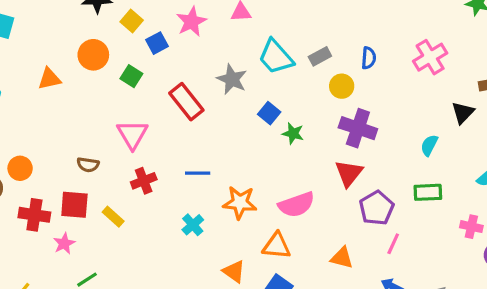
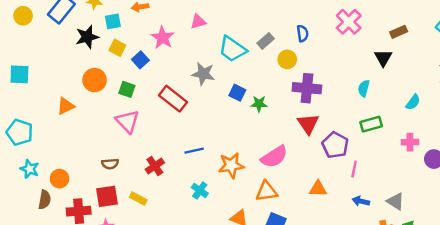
pink triangle: (132, 134) -> (127, 121), moved

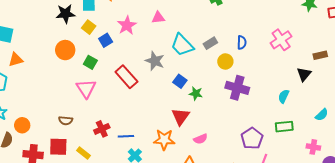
orange triangle: (66, 106) -> (16, 60), moved
red triangle: (308, 124) -> (181, 117), moved
blue line: (194, 151) -> (126, 136), moved
pink semicircle: (274, 157) -> (201, 139), size x0.6

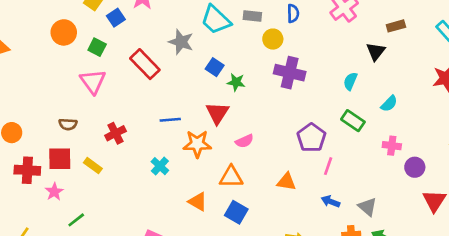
gray rectangle: (210, 43) -> (252, 16), turned 40
cyan semicircle: (322, 115) -> (389, 104), moved
green rectangle: (284, 127) -> (353, 121), turned 42
blue line: (126, 136) -> (170, 120), moved

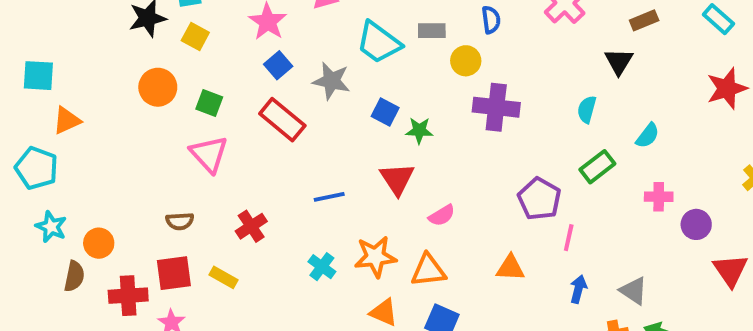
blue square: (116, 18) -> (278, 65), moved
green rectangle: (353, 121) -> (597, 167), turned -65
orange star: (197, 144) -> (375, 257), moved
blue arrow: (330, 201) -> (578, 289), turned 90

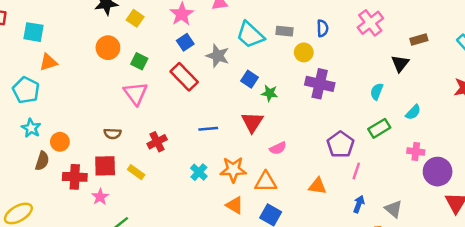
purple circle: (696, 224) -> (438, 172), size x1.5

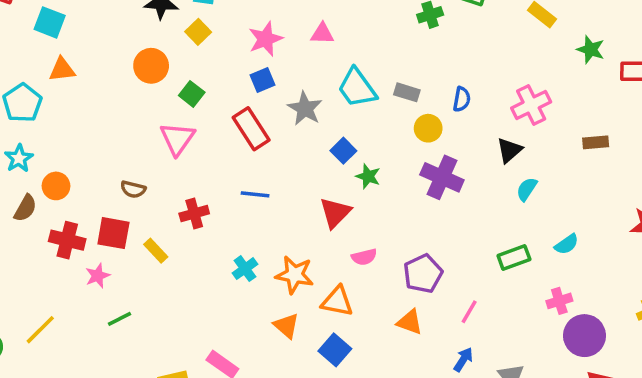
black triangle: (400, 63) -> (509, 150), moved
cyan semicircle: (377, 91) -> (527, 189), moved
blue line: (208, 129) -> (255, 194), moved
purple pentagon: (341, 145) -> (423, 274), moved
pink cross: (416, 151) -> (559, 301), turned -35

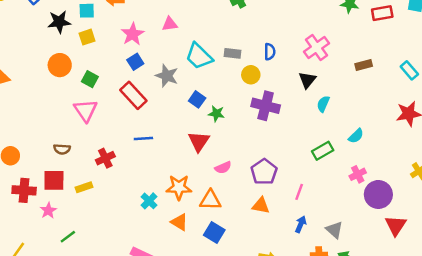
yellow square: (198, 32) -> (87, 37), turned 35
yellow rectangle: (156, 251) -> (84, 187), turned -56
cyan cross: (245, 269) -> (149, 201), moved

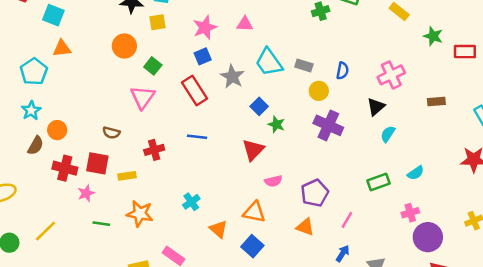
orange star: (179, 187) -> (140, 214), moved
green line: (68, 237) -> (101, 224), turned 35

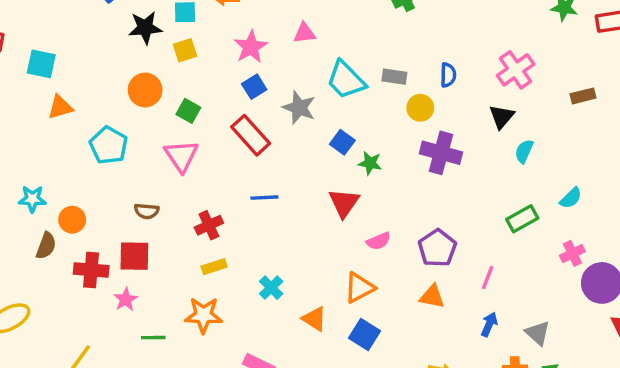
cyan pentagon: (34, 72) -> (109, 145), moved
cyan star: (31, 111) -> (32, 199), turned -30
yellow rectangle: (127, 176) -> (214, 267), moved
orange triangle: (254, 212) -> (359, 288), turned -30

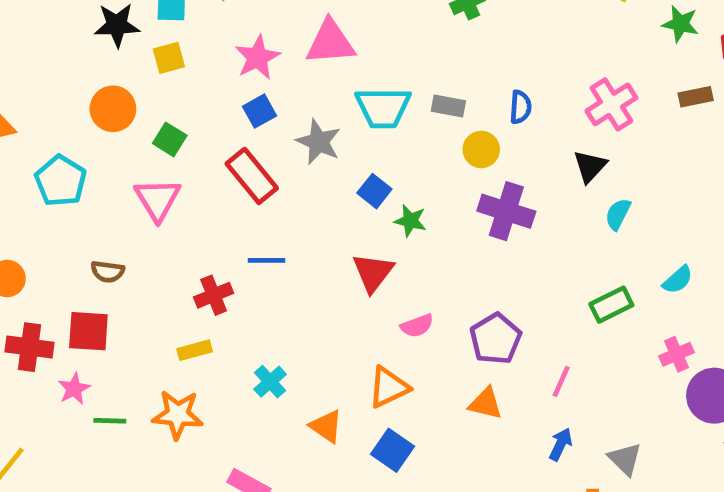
pink triangle: (304, 33) -> (330, 42), size x1.6
cyan trapezoid: (346, 80) -> (383, 108), turned -48
brown rectangle: (583, 96) -> (696, 97), moved
red cross: (209, 225) -> (214, 295), moved
green line: (153, 338) -> (110, 421), moved

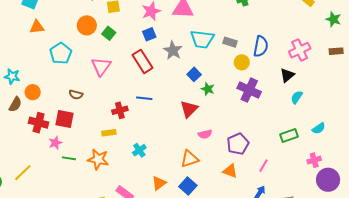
blue semicircle: (520, 107) -> (261, 46), size x1.5
green square: (170, 139) -> (109, 33), moved
orange triangle: (326, 426) -> (159, 183), moved, turned 42

